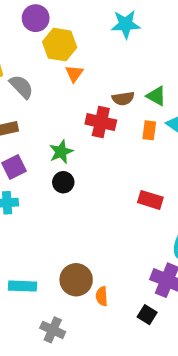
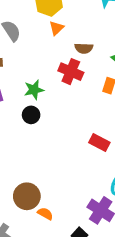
brown semicircle: (123, 98) -> (84, 48), moved
orange semicircle: (102, 296) -> (45, 214), turned 112

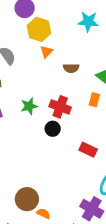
red cross: (71, 72) -> (60, 107), moved
black circle: (31, 115) -> (53, 129), moved

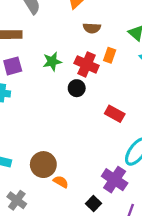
brown semicircle: (71, 68) -> (92, 28), moved
orange rectangle: (94, 100) -> (110, 55), moved

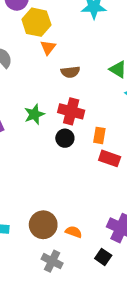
orange rectangle: (110, 55) -> (99, 135), moved
orange semicircle: (61, 182) -> (74, 232), moved
gray cross: (17, 200) -> (52, 261), moved

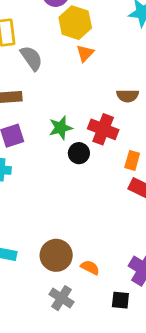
brown semicircle: (70, 72) -> (128, 96), moved
black circle: (65, 138) -> (79, 153), moved
black square: (103, 257) -> (120, 300), turned -35

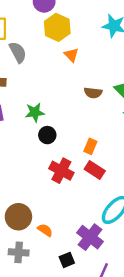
orange triangle: (85, 53) -> (71, 55), moved, turned -35
red cross: (103, 129) -> (61, 171), moved
gray cross: (61, 298) -> (19, 252), turned -36
black square: (120, 300) -> (67, 260), turned -35

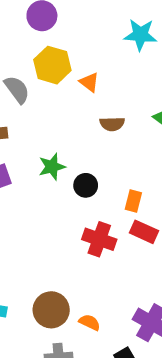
yellow hexagon: (57, 27) -> (52, 65), moved
brown semicircle: (93, 93) -> (112, 124), moved
black circle: (47, 135) -> (86, 185), moved

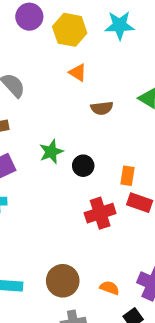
yellow hexagon: (52, 65) -> (70, 30), moved
red cross: (99, 239) -> (100, 213), turned -32
orange semicircle: (90, 322) -> (109, 288), moved

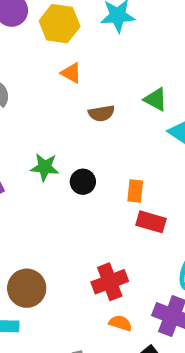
green star: (51, 152) -> (45, 167), turned 30
red cross: (100, 213) -> (110, 282), moved
brown circle: (63, 281) -> (27, 288), moved

